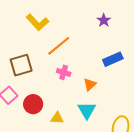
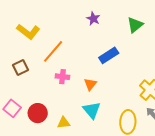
brown square: (21, 65) -> (20, 67), moved, size x0.7

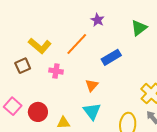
yellow L-shape: (28, 32) -> (40, 46), moved
orange line: (53, 51) -> (77, 44), moved
pink cross: (62, 77) -> (56, 71), moved

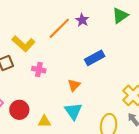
green triangle: (139, 28) -> (120, 16), moved
orange line: (77, 44) -> (59, 28), moved

